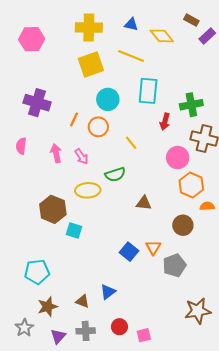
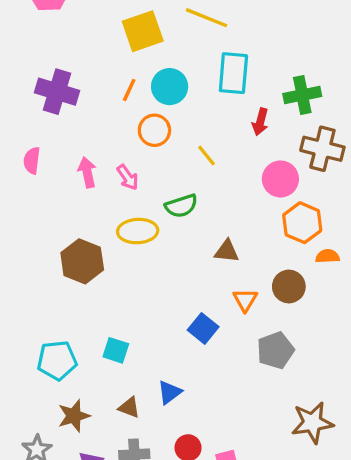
orange line: (74, 119) -> (129, 90), moved
cyan square: (74, 230) -> (116, 350), moved
orange triangle: (153, 247) -> (245, 300), moved

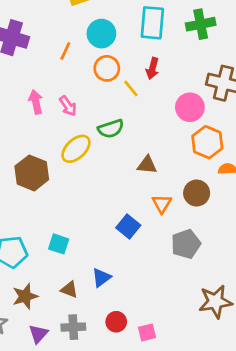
orange line: (129, 90) -> (65, 51), moved
green cross: (302, 95) -> (201, 24), moved
red arrow: (260, 122) -> (152, 68), moved
orange circle: (154, 130) -> (107, 68), moved
yellow ellipse: (138, 231) -> (76, 149), turned -40

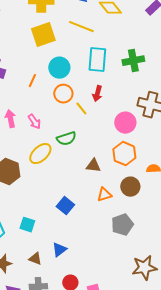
orange hexagon: (207, 142) -> (124, 154), moved
orange triangle: (162, 204) -> (104, 195), turned 42
blue square: (128, 227) -> (65, 206), moved

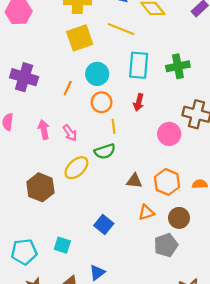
yellow line: (81, 109) -> (114, 126), moved, turned 32
orange hexagon: (124, 154) -> (167, 182), moved
brown circle: (130, 187) -> (179, 218), moved

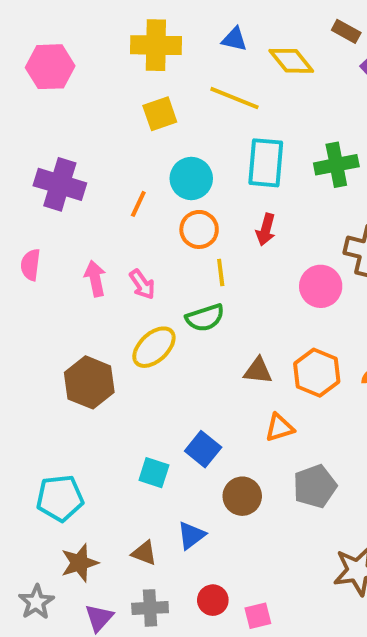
yellow square: (80, 38) -> (160, 114), size x0.7
brown circle: (179, 218) -> (242, 496), moved
cyan square: (62, 245) -> (154, 473), moved

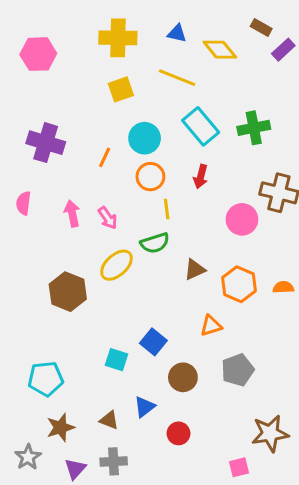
cyan rectangle: (266, 163) -> (201, 126), turned -45
brown triangle: (258, 371) -> (195, 270), moved, turned -30
red circle: (213, 600) -> (179, 433), moved
pink square: (258, 616) -> (239, 467), moved

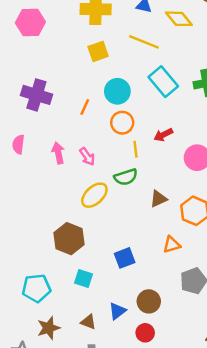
red arrow: (201, 177) -> (163, 135), moved, turned 48
brown hexagon: (68, 292) -> (69, 239), moved
blue square: (153, 342) -> (125, 258), turned 30
cyan square: (117, 360) -> (84, 278), moved
brown circle: (183, 377) -> (149, 301), moved

